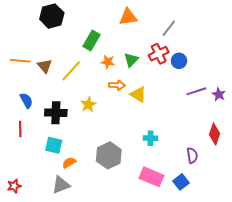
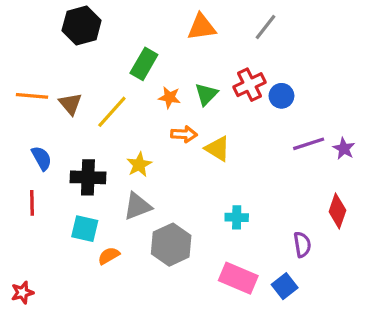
gray line: (169, 28) -> (265, 27), moved
gray triangle: (61, 185) -> (138, 206), moved

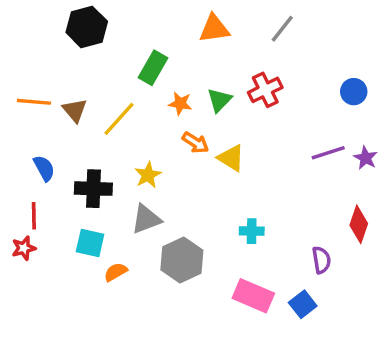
blue circle: (281, 96) -> (354, 92), moved
orange arrow: (184, 134) -> (196, 143), turned 30
red star: (22, 293) -> (24, 248), moved

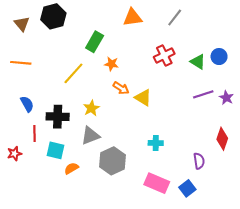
green triangle: (219, 100) -> (198, 62), moved, turned -42
brown triangle: (75, 110) -> (22, 24), moved
red line: (34, 216) -> (34, 134), moved

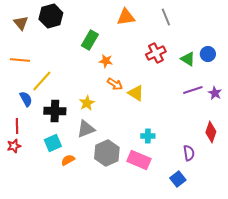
gray line: (175, 17) -> (166, 17), turned -60
yellow line: (73, 73) -> (42, 81), moved
red line: (34, 134) -> (17, 126), moved
cyan square: (56, 150) -> (53, 143), turned -36
pink rectangle: (157, 183) -> (139, 160), moved

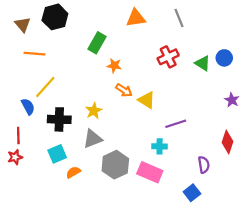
orange line: (20, 60) -> (34, 54), moved
purple line: (193, 90) -> (176, 124), moved

